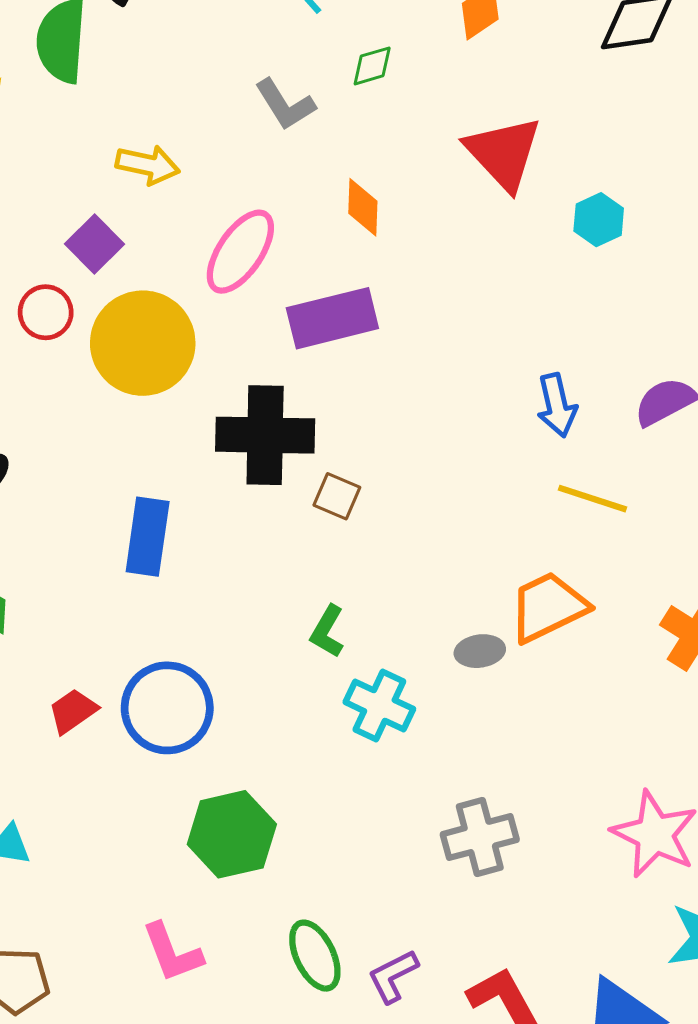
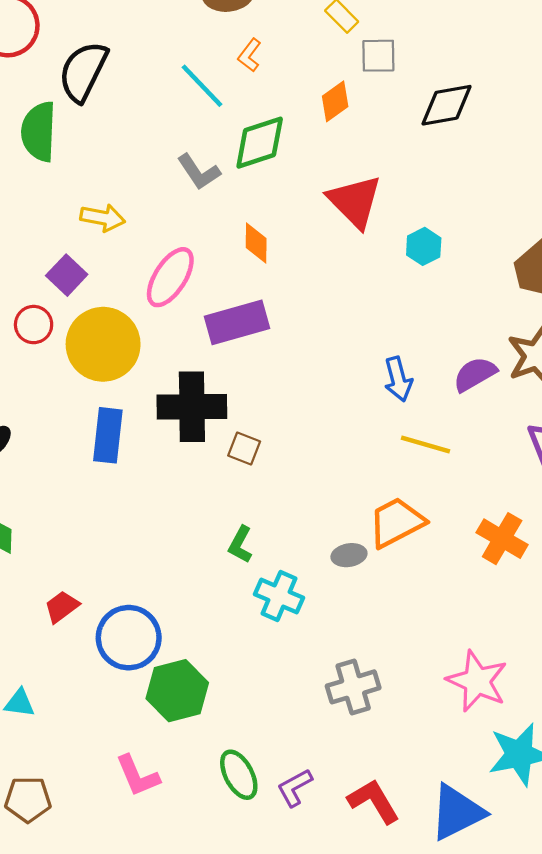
green diamond: (372, 66) -> (260, 143), size x1.8
blue rectangle: (148, 537) -> (108, 435), moved
blue circle: (167, 708) -> (129, 638), moved

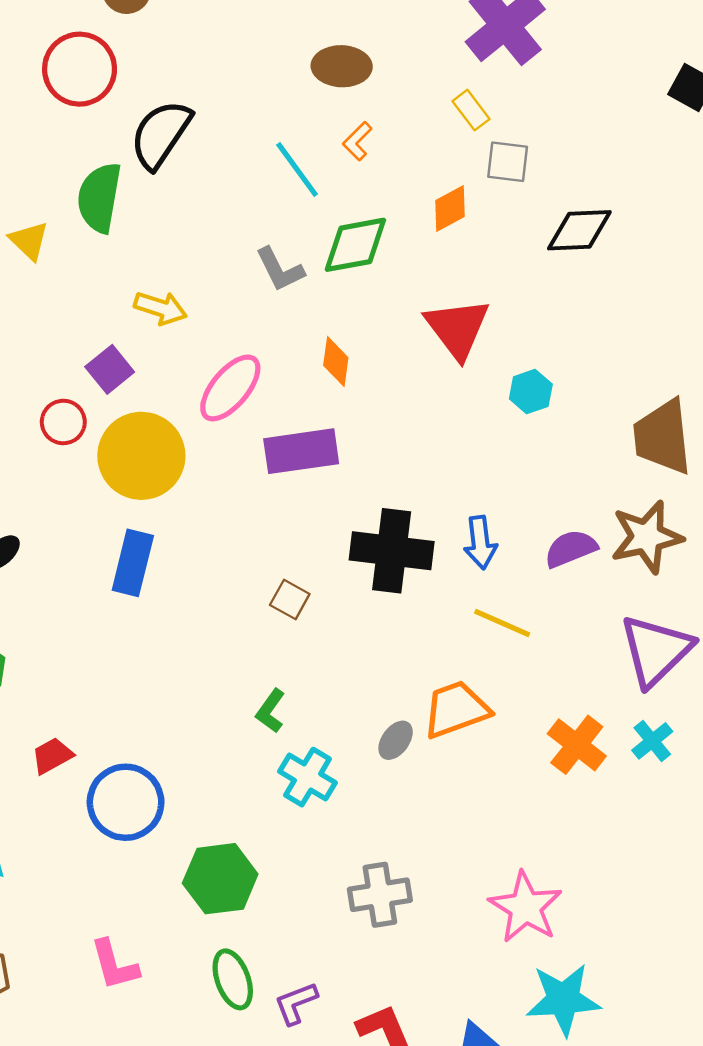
black cross: (192, 407) -> (392, 551), moved
gray ellipse: (349, 555) -> (396, 740), turned -52
green hexagon: (177, 691) -> (220, 879), moved

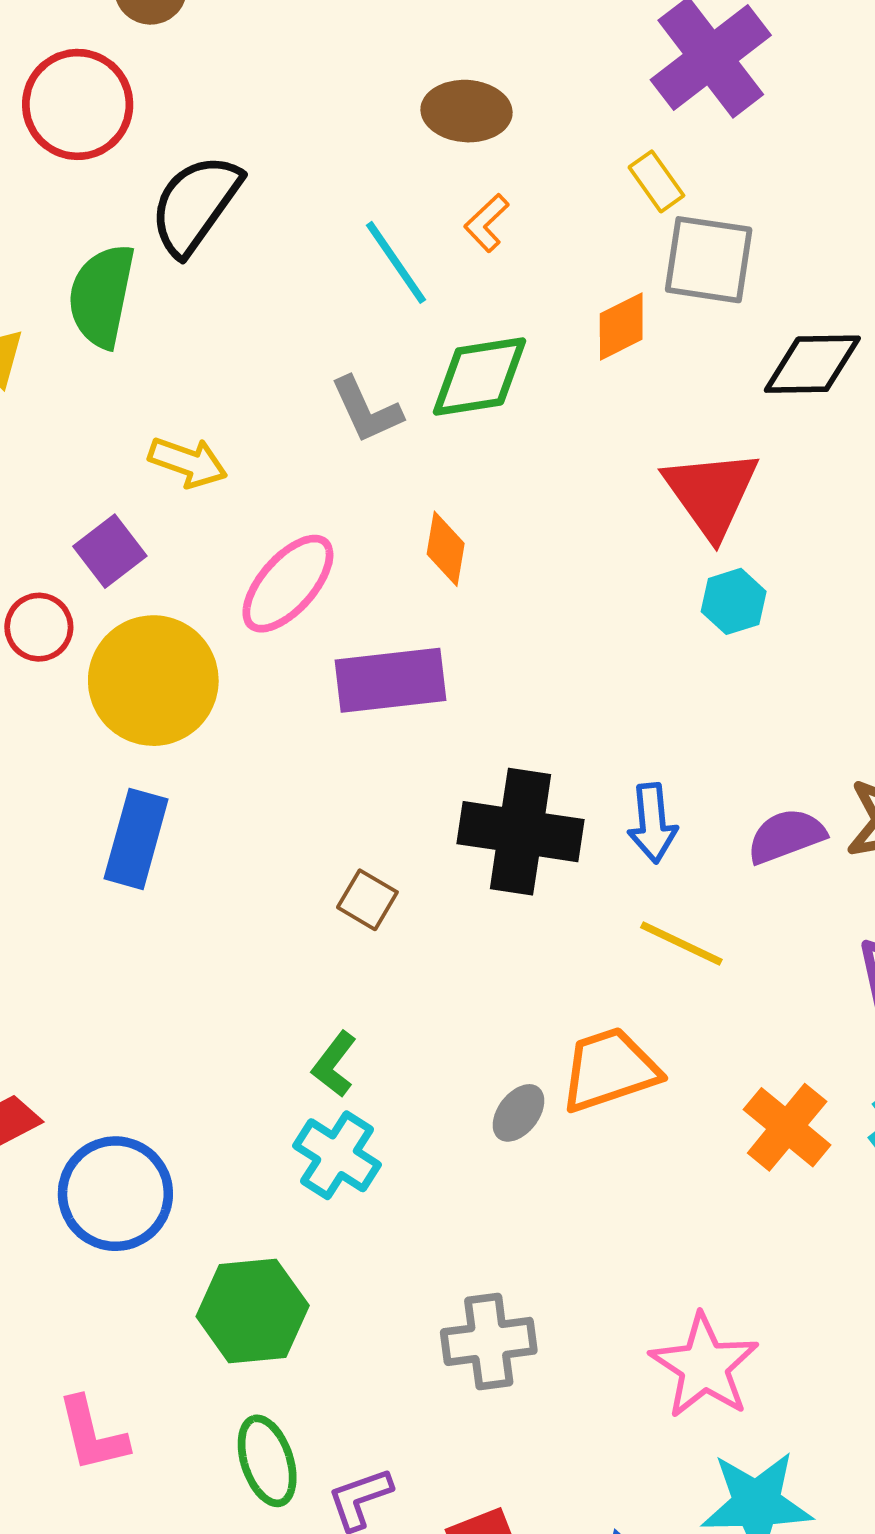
gray square: (508, 162) -> (709, 260), size x1.4
red triangle: (457, 328) -> (711, 493), moved
cyan cross: (307, 777) -> (337, 1155), moved

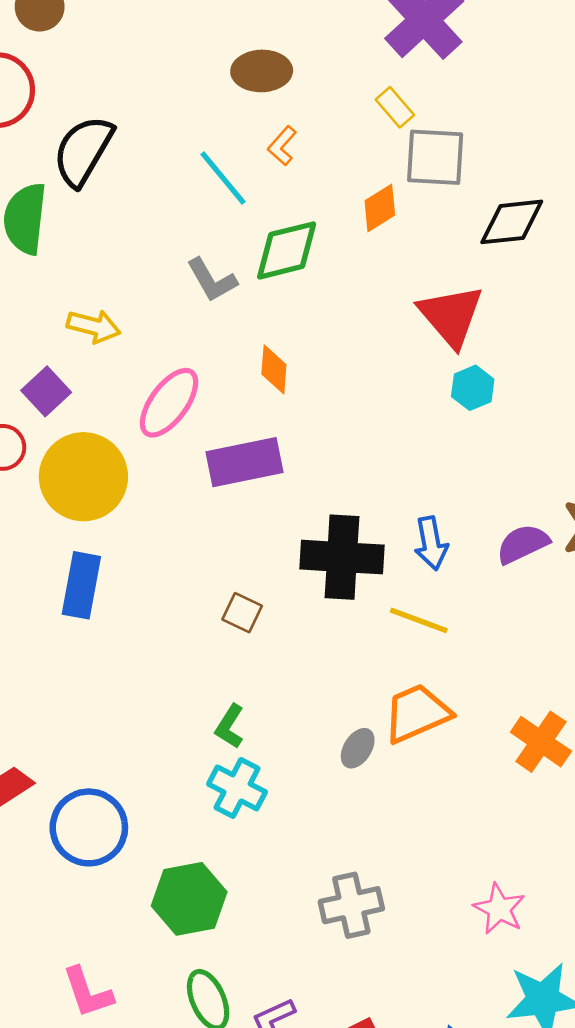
yellow line: (681, 944) -> (419, 620), moved
pink star: (704, 1366) -> (499, 909), size x0.7

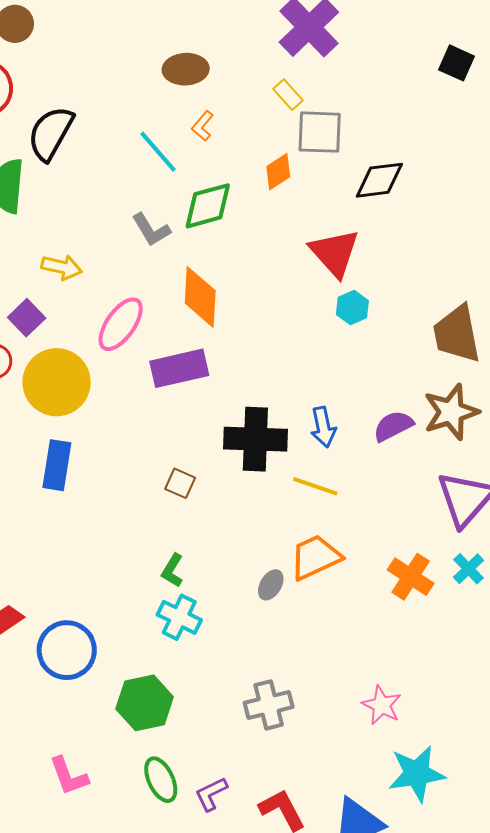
orange diamond: (274, 369) -> (200, 297), size x1.6

